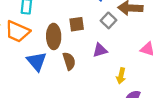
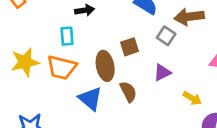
yellow arrow: (121, 76) -> (192, 98), turned -63

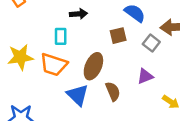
brown square: (129, 47) -> (118, 36), moved
brown ellipse: (105, 66) -> (93, 66), turned 30

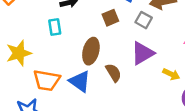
orange trapezoid: (54, 65) -> (47, 80), moved
purple triangle: (145, 76) -> (143, 53), size x1.5

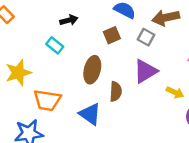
cyan rectangle: (55, 27) -> (55, 45), turned -42
brown semicircle: (113, 73) -> (116, 92), turned 36
blue triangle: (80, 81) -> (90, 114), moved

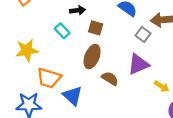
brown square: (112, 35) -> (96, 28), moved, turned 32
brown semicircle: (116, 92) -> (110, 78), turned -70
blue triangle: (90, 114) -> (72, 96), moved

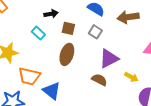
gray square: (143, 34) -> (95, 32), moved
brown semicircle: (110, 78) -> (99, 80), moved

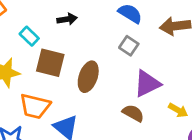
brown square: (68, 28) -> (50, 63), moved, size x1.5
cyan rectangle: (38, 33) -> (29, 36), moved

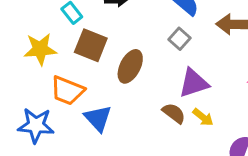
yellow arrow: (178, 110) -> (203, 117), moved

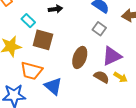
brown ellipse: (130, 66) -> (80, 57), moved

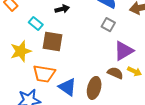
brown ellipse: (80, 57) -> (94, 88), moved

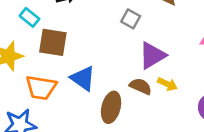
blue triangle: (68, 87) -> (83, 78), moved

